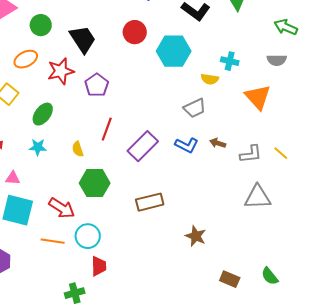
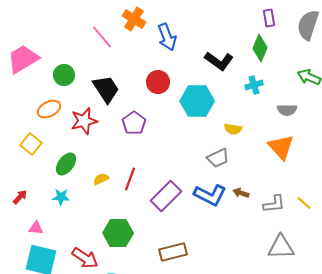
gray semicircle: (277, 60) -> (287, 110), moved
cyan cross: (230, 61) -> (254, 85), moved, turned -30
purple pentagon: (97, 85) -> (134, 123), moved
blue L-shape: (187, 145) -> (210, 195), size x1.4
yellow semicircle: (78, 149) -> (101, 179), moved, turned 84

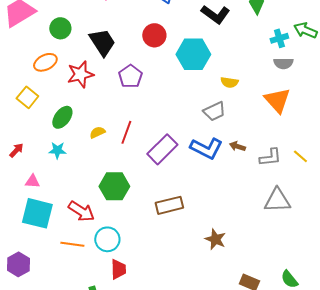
cyan cross: (254, 85) -> (279, 38), moved

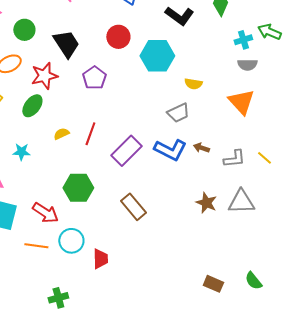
green ellipse: (62, 117) -> (32, 106), moved
brown rectangle: (169, 205) -> (133, 207), turned 64
brown star: (215, 239) -> (206, 203), moved
red trapezoid: (118, 269) -> (100, 259), moved

